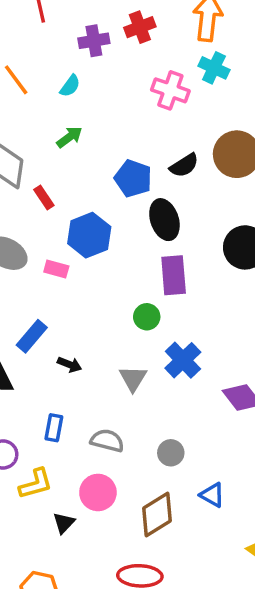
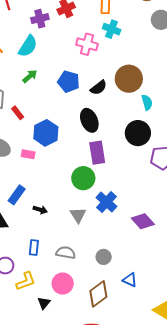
cyan semicircle: (70, 86) -> (28, 46), size x1.6
blue pentagon: (133, 178) -> (69, 82), moved
green circle: (147, 317) -> (83, 178), size x1.5

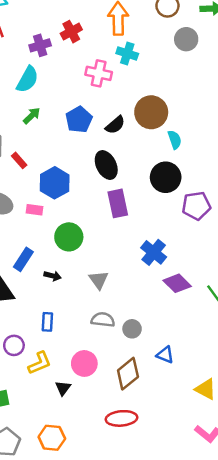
blue pentagon: (69, 82) -> (79, 120), turned 30
green circle: (83, 178) -> (69, 237), moved
blue cross: (106, 202) -> (154, 252), moved
gray semicircle: (66, 253) -> (103, 320), moved

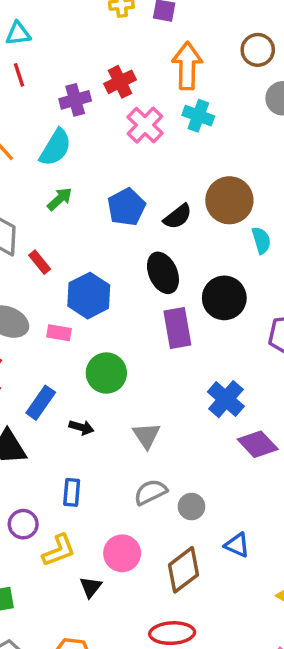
pink cross: (99, 73) -> (145, 125), moved, turned 30
black circle: (166, 177) -> (224, 298), moved
gray semicircle: (103, 320) -> (151, 492), turned -35

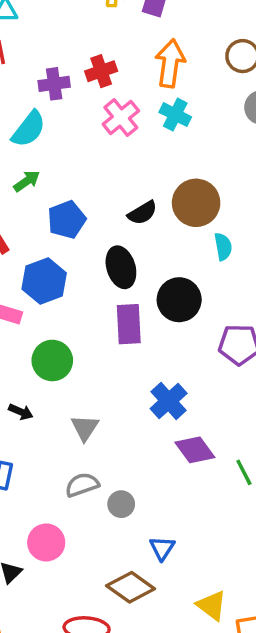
blue pentagon: (126, 207) -> (67, 220), moved
blue triangle: (237, 545) -> (162, 548), turned 32
brown diamond: (184, 570) -> (131, 587), moved, turned 66

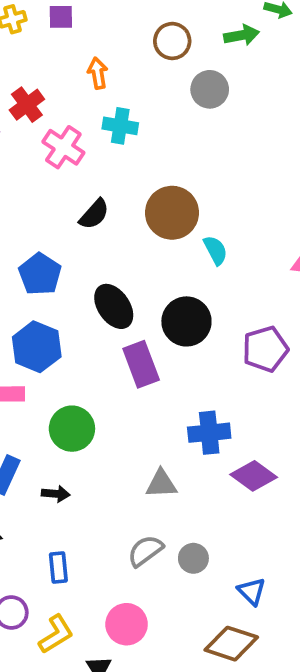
orange arrow: (170, 63) -> (98, 73), size x0.6
black semicircle: (142, 213) -> (94, 214), moved
blue cross: (169, 401) -> (209, 433), turned -36
gray triangle: (85, 428) -> (161, 484), moved, turned -48

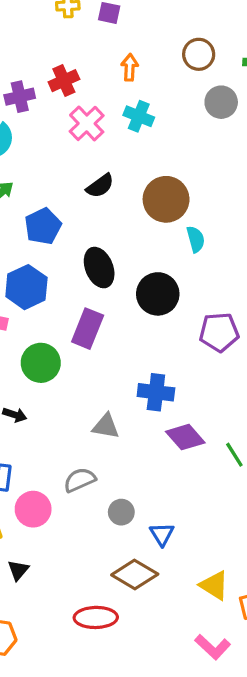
purple rectangle: (141, 364) -> (88, 329), moved, turned 30
gray circle: (193, 558) -> (121, 512), moved
pink circle: (127, 624) -> (33, 509), moved

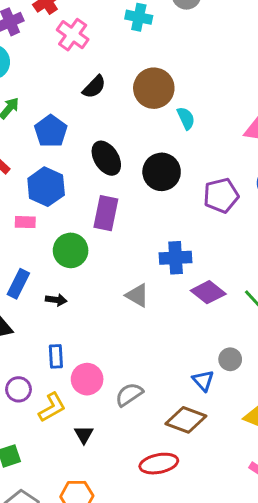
cyan cross: (139, 116) -> (139, 17), moved
gray triangle: (106, 426) -> (137, 295), turned 30
gray semicircle: (80, 480) -> (129, 395), moved
gray circle: (121, 512) -> (230, 359), moved

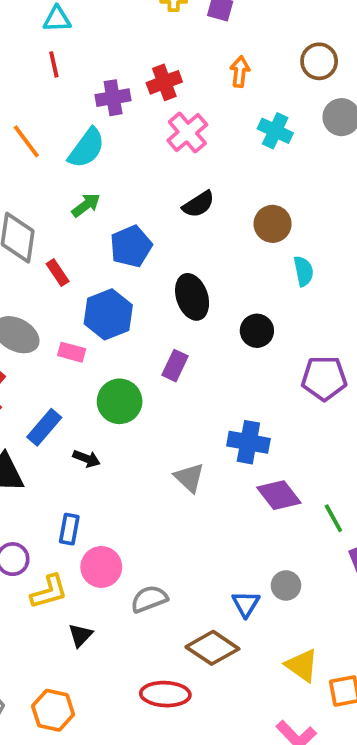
brown circle: (154, 88) -> (273, 224), size x0.7
black circle: (162, 172) -> (257, 331), size x0.7
purple rectangle: (106, 213) -> (175, 366), size x0.7

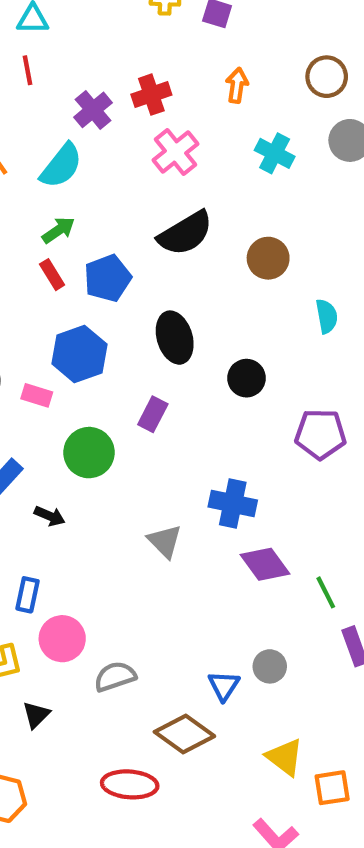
purple cross: (113, 98) -> (93, 110), turned -32
black semicircle: (198, 204) -> (185, 233), size x1.5
cyan semicircle: (304, 271) -> (327, 316), moved
red rectangle: (58, 273) -> (52, 275), moved

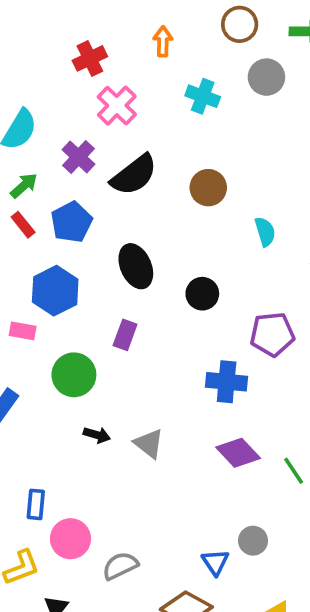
purple cross: (93, 110) -> (78, 157), moved
blue cross: (233, 504) -> (227, 382), moved
black arrow: (50, 516) -> (97, 435), moved

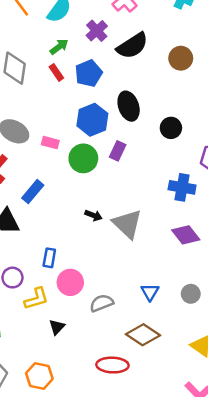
blue hexagon: (55, 291) -> (92, 120), moved
green circle: (74, 375) -> (83, 158), moved
gray triangle: (149, 443) -> (127, 224), size x1.5
blue triangle: (215, 562) -> (150, 292), moved

